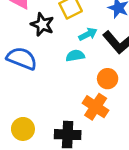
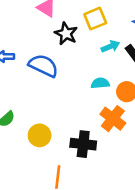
cyan semicircle: (75, 56) -> (100, 83), moved

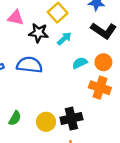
cyan arrow: (110, 46) -> (64, 39), moved
black cross: (83, 144) -> (71, 119), moved

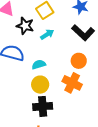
cyan semicircle: (80, 63) -> (39, 65), moved
yellow circle: (46, 122) -> (40, 85), moved

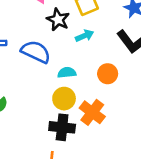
orange circle: (79, 61) -> (108, 74), moved
orange cross: (72, 83) -> (92, 112), moved

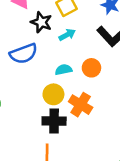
blue semicircle: (36, 52) -> (23, 54), turned 140
cyan semicircle: (67, 73) -> (64, 70), moved

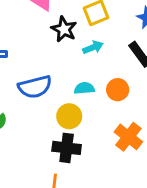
blue semicircle: (23, 54) -> (35, 87), moved
orange cross: (81, 105) -> (128, 137), moved

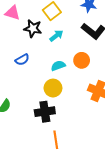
blue semicircle: (35, 87) -> (22, 60), moved, size x0.6
black cross: (67, 148) -> (45, 112), moved

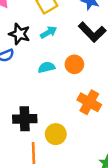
black star: (33, 29) -> (19, 34), moved
yellow circle: (53, 88) -> (56, 134), moved

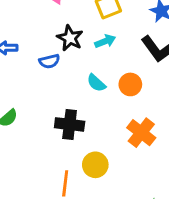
cyan semicircle: (46, 67) -> (96, 83), turned -133
black cross: (25, 119) -> (70, 124), moved

